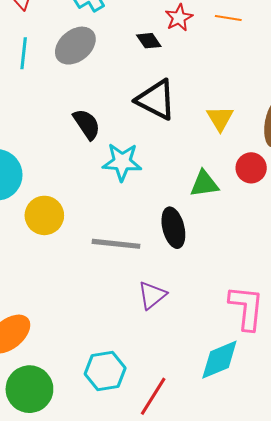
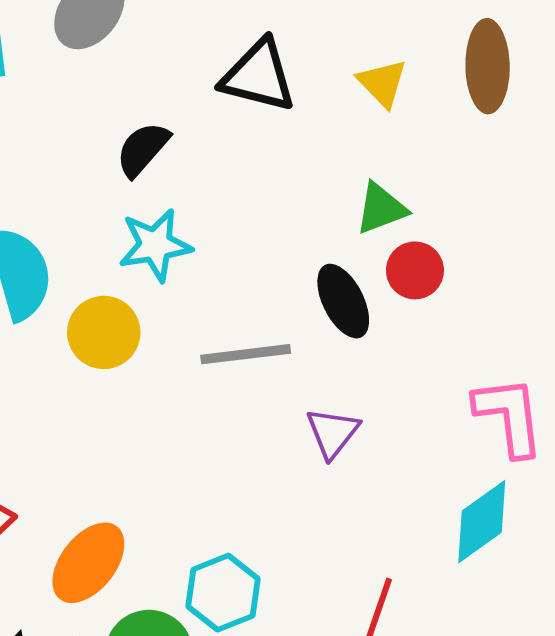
black semicircle: (87, 124) -> (143, 149), turned -92
cyan star: (122, 162) -> (155, 245), moved
red circle: (251, 168) -> (415, 270), moved
cyan hexagon: (105, 371) -> (223, 593), moved

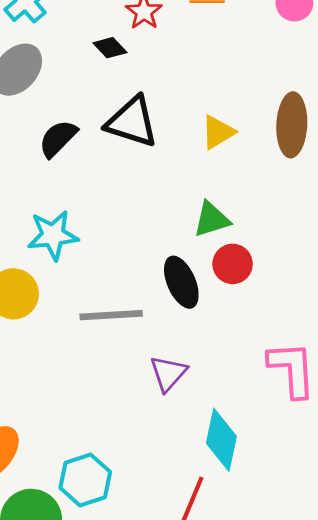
yellow triangle: (382, 83) -> (218, 132), turned 39
black semicircle: (143, 149) -> (58, 139), moved
cyan diamond: (482, 522) -> (221, 440), moved, turned -46

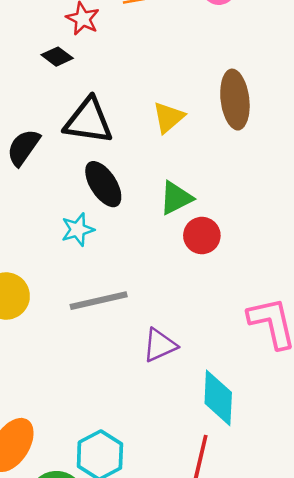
cyan star: (53, 235) -> (78, 230), moved, size x0.7
black ellipse: (181, 282) -> (103, 184), moved
purple triangle: (168, 373) -> (160, 345), turned 33

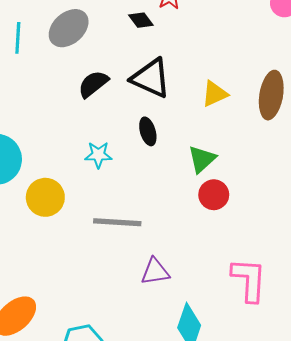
black ellipse: (103, 184) -> (148, 131), size x0.7
green triangle: (176, 198) -> (202, 159), turned -32
cyan star: (78, 230) -> (98, 155), moved

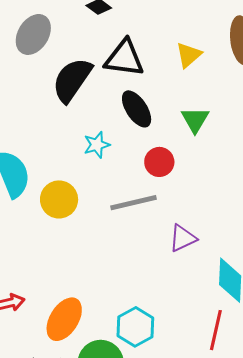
black semicircle: (93, 84) -> (72, 80), size x1.5
black ellipse: (148, 131) -> (137, 109), size x1.4
red circle: (214, 195) -> (159, 162), moved

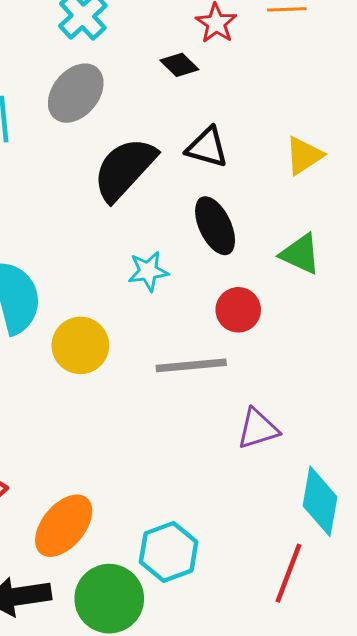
black triangle: (124, 58) -> (207, 147), size x0.7
green triangle: (195, 120) -> (300, 254), turned -44

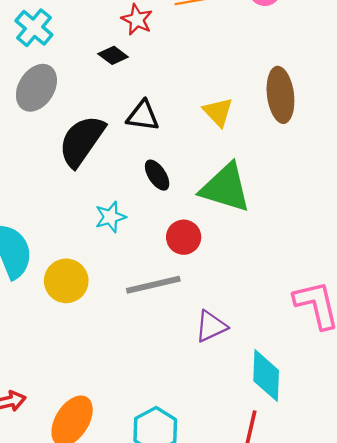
yellow triangle: (304, 156) -> (218, 112), turned -32
black ellipse: (215, 226) -> (157, 175), size x0.7
green triangle: (300, 254) -> (225, 188), size x1.6

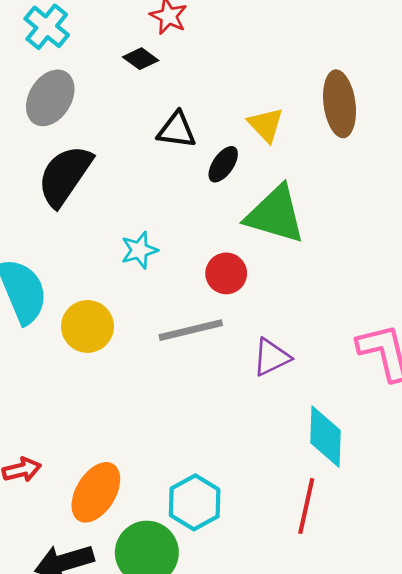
black semicircle: (82, 141) -> (65, 176), moved
black ellipse: (157, 175) -> (223, 164), moved, turned 68
purple triangle: (211, 326) -> (271, 357), moved

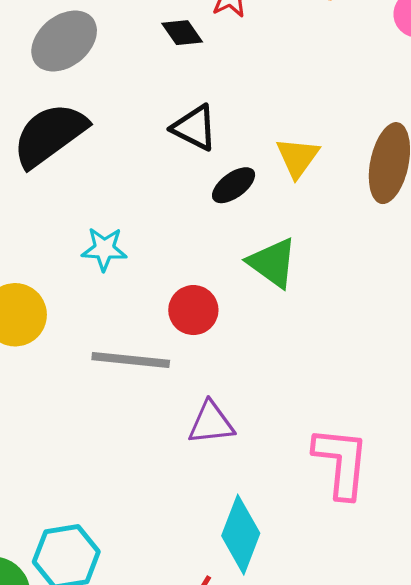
green triangle: (275, 215) -> (272, 263), size x0.7

